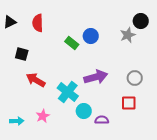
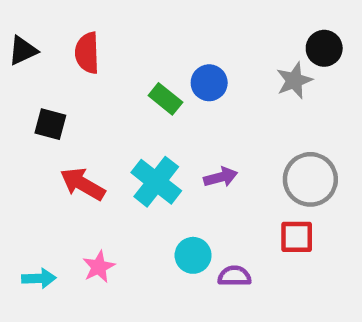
purple arrow: (96, 77) -> (221, 177), size x0.6
gray circle: (135, 78) -> (310, 179), size x1.5
cyan cross: (68, 92) -> (156, 182), moved

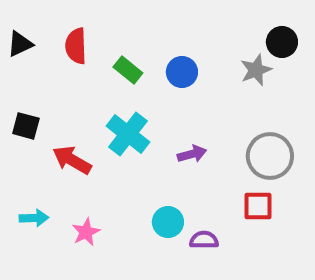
green rectangle: (165, 99) -> (128, 70), moved
black square: (50, 124) -> (26, 126), moved
cyan cross: (156, 182) -> (128, 134), moved
cyan arrow: (39, 278) -> (34, 218), moved

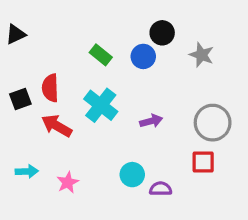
black circle: (282, 42) -> (162, 33), moved
red semicircle: (76, 46) -> (50, 88), moved
gray star: (256, 70) -> (202, 55), turned -30
black square: (26, 126) -> (20, 99), turned -35

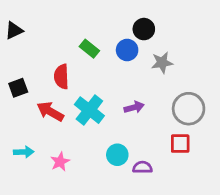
gray star: (202, 55) -> (162, 63), moved, turned -30
red semicircle: (50, 88) -> (61, 77), moved
cyan cross: (101, 105) -> (89, 110), moved

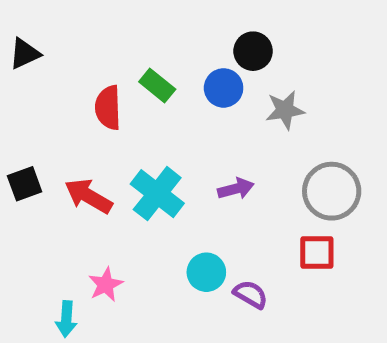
red semicircle: (61, 77) -> (108, 108), moved
black square: (18, 88) -> (25, 184), moved
cyan arrow: (24, 152) -> (66, 319), moved, turned 96
purple semicircle: (142, 167) -> (251, 294), turned 30

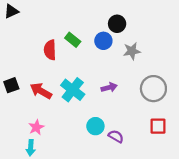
black triangle: (25, 54) -> (11, 11), moved
red square: (317, 253) -> (158, 126), moved
pink star: (106, 285) -> (36, 127), moved

